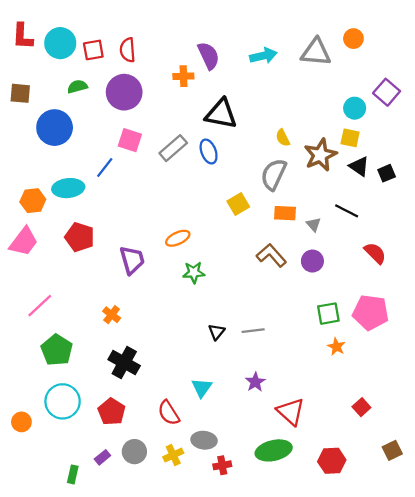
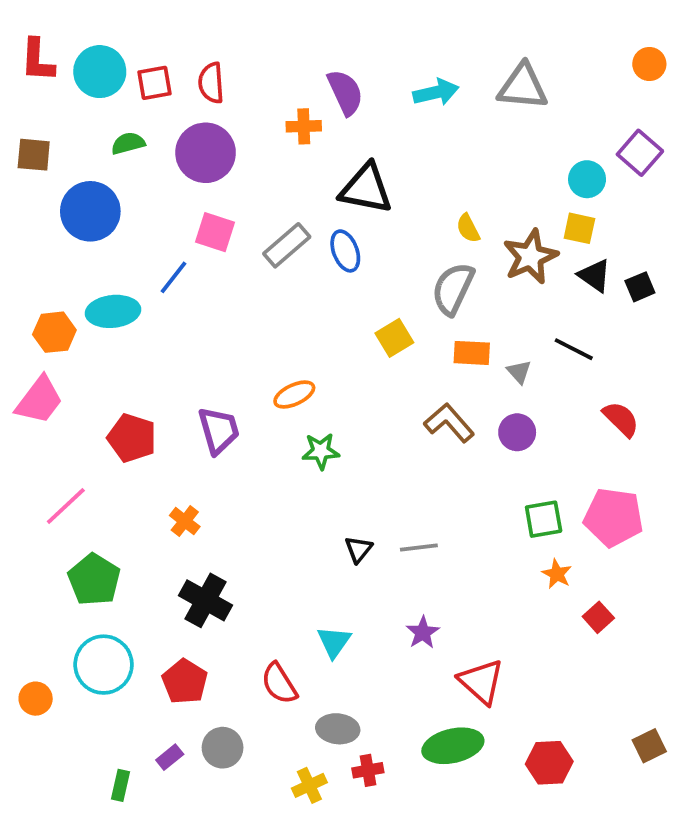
orange circle: (353, 39) -> (649, 64), moved
red pentagon: (80, 237) -> (132, 438), moved
red square: (361, 407) -> (598, 617), moved
yellow cross: (173, 455) -> (309, 785), moved

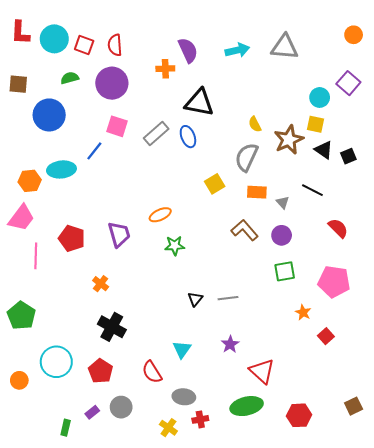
red square: (155, 83) -> (84, 45), turned 30
pink line: (66, 506) -> (36, 256), moved, turned -45
green square: (544, 519) -> (285, 271), moved
green pentagon: (94, 580) -> (21, 316), moved
yellow cross: (309, 785) -> (168, 428), turned -30

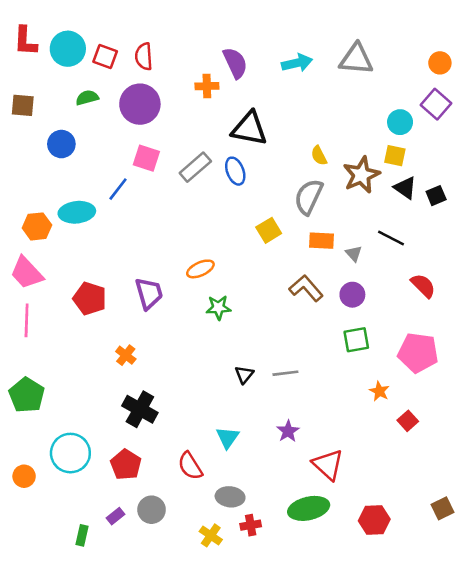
orange circle: (354, 35) -> (440, 63), moved
blue circle: (49, 115) -> (61, 144), size x0.7
pink trapezoid: (21, 218) -> (27, 273), turned 100
pink line: (36, 256) -> (27, 320), moved

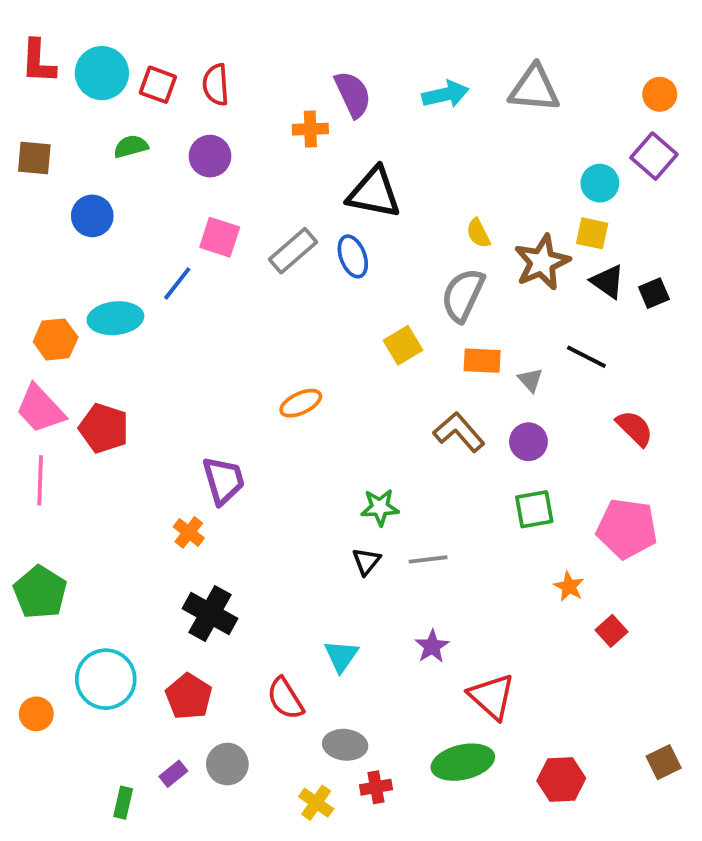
purple circle: (140, 104) -> (210, 156), size x0.7
purple trapezoid: (149, 293) -> (223, 480), moved
red pentagon: (90, 299) -> (104, 428), moved
green star: (218, 308) -> (380, 507), moved

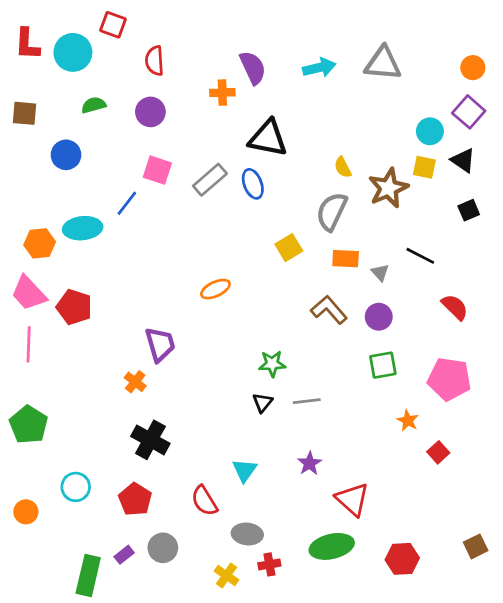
red square: (158, 85) -> (113, 25), moved
black triangle: (608, 282) -> (463, 160), moved
cyan circle: (106, 679) -> (76, 487), size x0.7
green rectangle: (123, 803) -> (88, 575), size x1.8

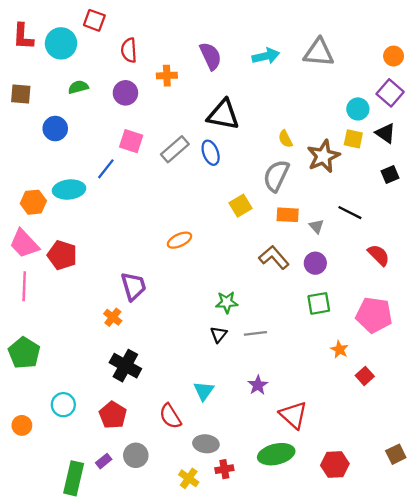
orange cross: (222, 93) -> (167, 76), moved

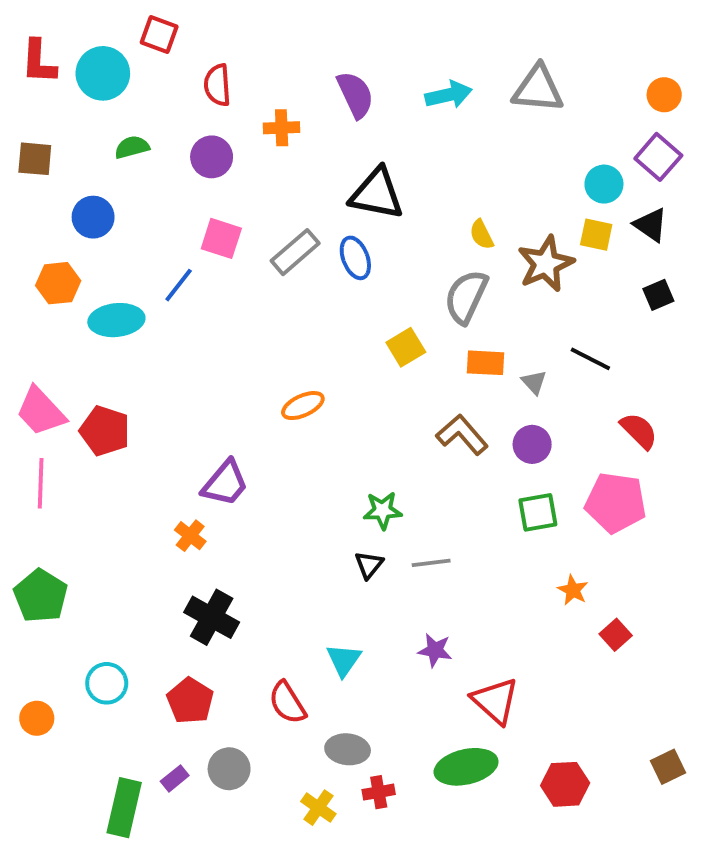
orange hexagon: (33, 202) -> (58, 283), moved
purple trapezoid: (133, 286) -> (225, 483), turned 56
pink pentagon: (374, 315) -> (616, 503), moved
purple star: (258, 385) -> (435, 650), turned -30

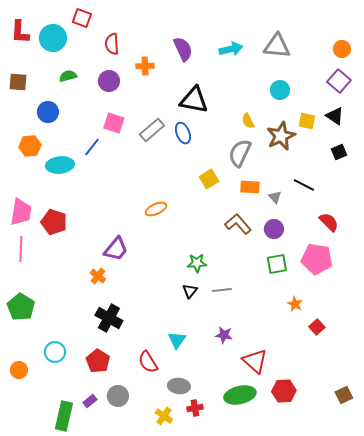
cyan circle: (604, 184) -> (280, 90), moved
pink trapezoid: (41, 411) -> (21, 212), turned -128
red hexagon: (565, 784) -> (284, 391), moved

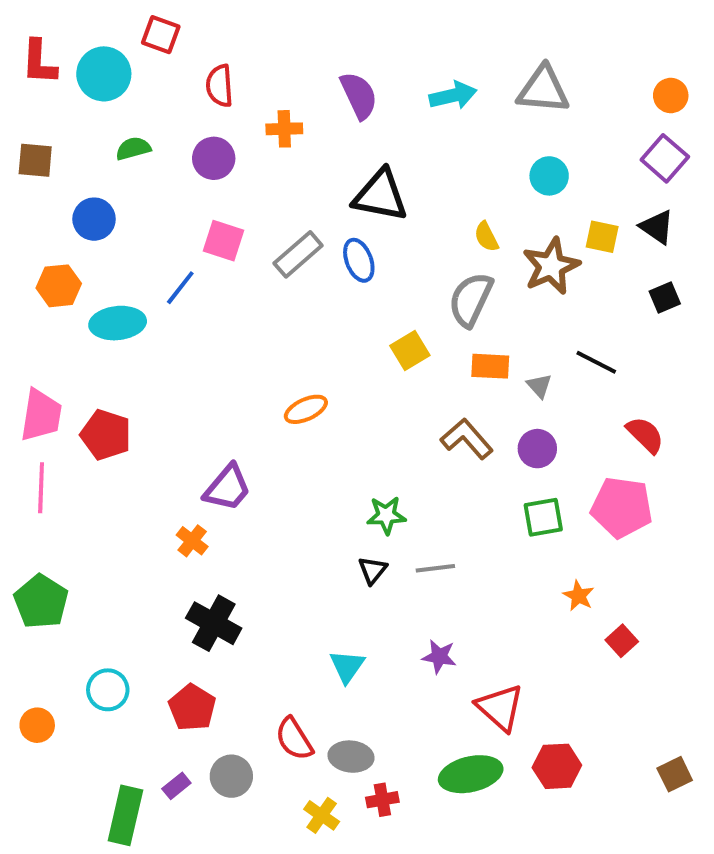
red semicircle: (148, 362) -> (294, 739), moved

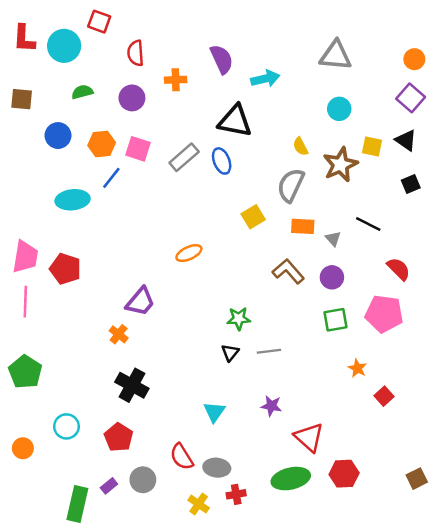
cyan arrow: (453, 96) -> (265, 79), moved
orange hexagon: (59, 286) -> (102, 144), moved

